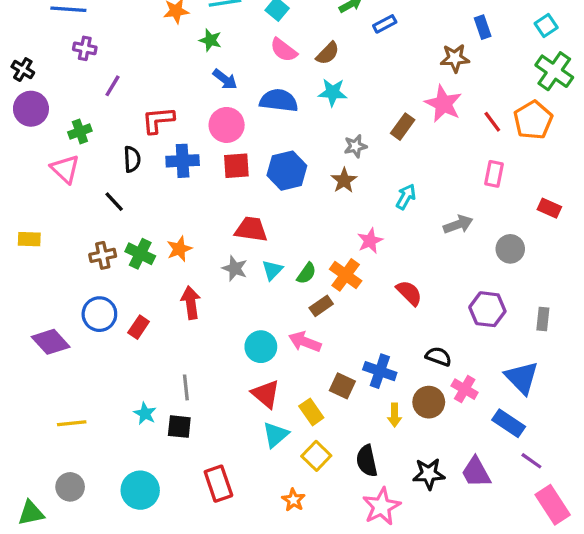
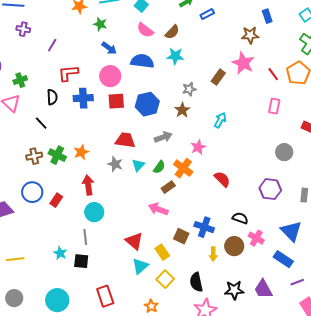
purple line: (112, 86) -> (52, 45), moved
gray arrow: (458, 224) -> (163, 137), moved
cyan circle: (261, 347) -> (94, 212), moved
purple line: (531, 461) -> (297, 282), turned -56

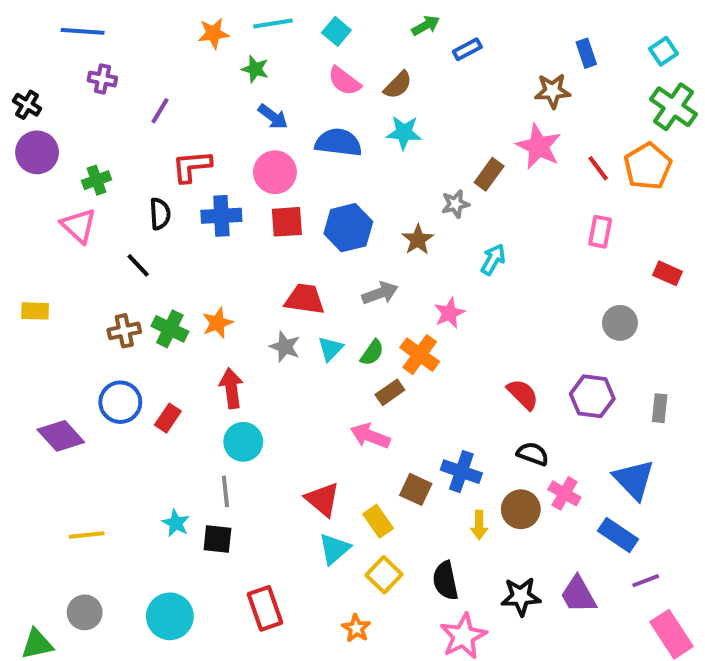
gray star: (189, 89) -> (455, 204), moved
red semicircle: (222, 179) -> (523, 394), moved

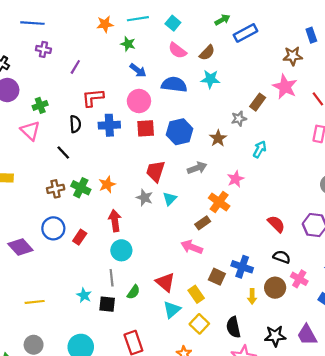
blue rectangle: (467, 49) -> (245, 33), size x1.5
red trapezoid: (305, 299) -> (155, 171), turned -80
green semicircle: (372, 353) -> (133, 292), moved

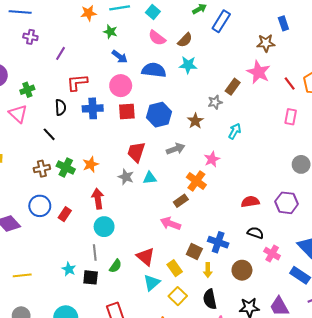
blue rectangle: (245, 33) -> (221, 21), turned -30
cyan triangle: (170, 199) -> (150, 178), turned 40
red semicircle: (276, 224) -> (250, 202), turned -54
brown circle: (275, 288) -> (242, 270), moved
yellow arrow: (252, 296) -> (208, 270), moved

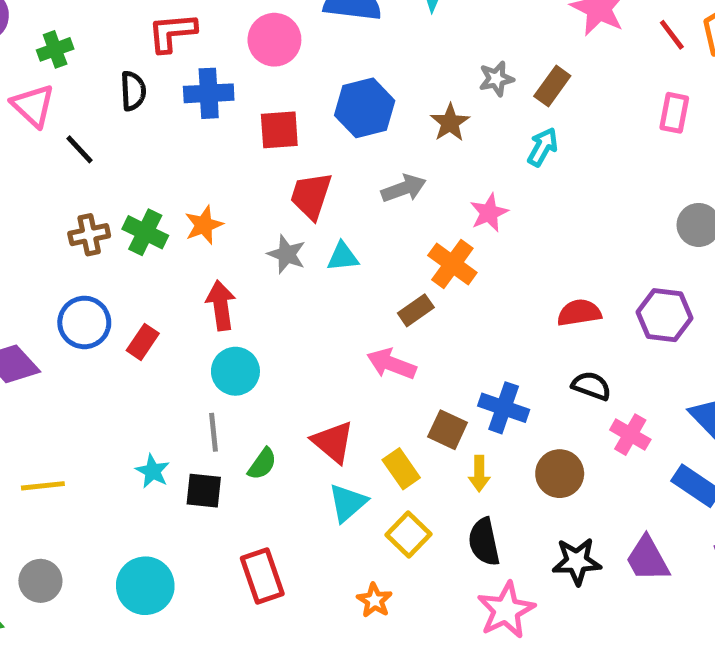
brown rectangle: (233, 87) -> (552, 86), moved
red square: (127, 112) -> (279, 130), moved
black line: (49, 134) -> (79, 149), moved

